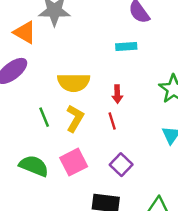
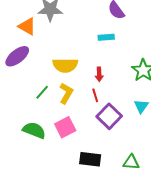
green line: (44, 117) -> (42, 92), turned 63
purple square: (121, 165) -> (109, 116), moved, size x1.4

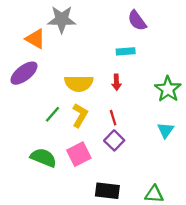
red arrow: (99, 74) -> (116, 82), moved
purple square: (109, 116) -> (114, 140), moved, size x0.7

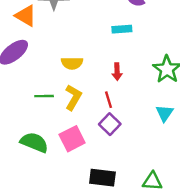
red arrow: (116, 82) -> (117, 72), moved
yellow semicircle: (79, 83) -> (72, 63), size x0.7
green line: (53, 114) -> (44, 96), turned 48

